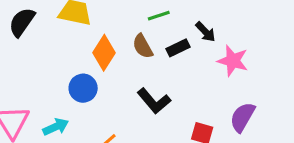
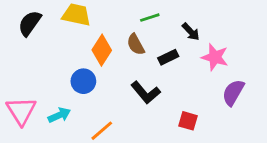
black rectangle: (178, 48) -> (168, 57), moved
purple semicircle: (242, 117) -> (233, 93), moved

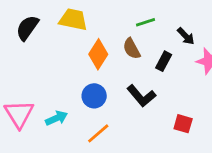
black rectangle: (168, 57) -> (164, 61), turned -36
blue circle: (83, 81) -> (94, 96), moved

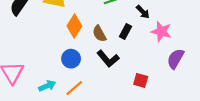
brown semicircle: (132, 49) -> (99, 34), moved
cyan arrow: (57, 118) -> (47, 86), moved

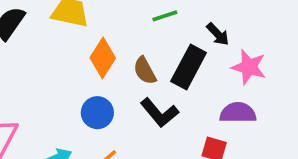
black rectangle: (125, 31) -> (189, 67), size x1.6
purple semicircle: (175, 59) -> (238, 113), moved, turned 60

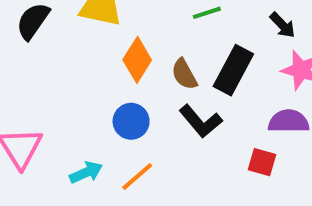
black arrow: (218, 34) -> (282, 25), moved

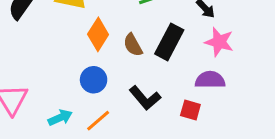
black L-shape: (201, 121) -> (145, 98), moved

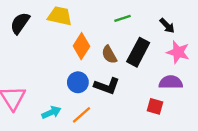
black L-shape: (145, 98) -> (107, 86), moved, turned -30

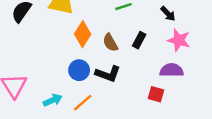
black rectangle: (138, 52) -> (139, 40), size x0.6

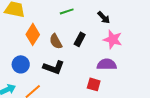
blue circle: (79, 70) -> (21, 64), moved

